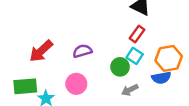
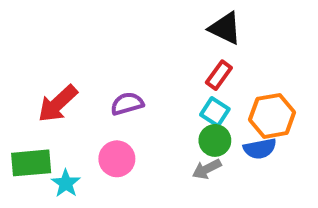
green circle: (120, 67) -> (215, 140), moved

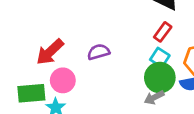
green circle: (215, 140) -> (160, 78), size x1.4
pink circle: (117, 159) -> (63, 80), moved

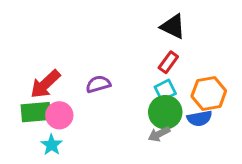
cyan square: (160, 58) -> (165, 90), turned 30
green rectangle: (31, 93) -> (36, 112), moved

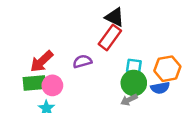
black triangle: (173, 26) -> (115, 17), moved
red rectangle: (168, 62) -> (110, 37), moved, size x1.5
cyan square: (165, 90) -> (134, 66), turned 35

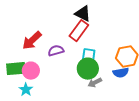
red arrow: (42, 61) -> (32, 41), moved
cyan square: (134, 66) -> (89, 55), moved
green circle: (134, 83) -> (88, 69), moved

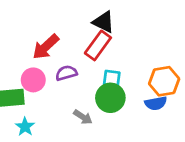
red arrow: (32, 41) -> (46, 47), moved
pink circle: (31, 71) -> (33, 80), moved
gray arrow: (95, 83) -> (83, 117), moved, turned -120

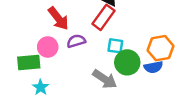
red arrow: (46, 47) -> (58, 18), turned -85
green circle: (110, 98) -> (127, 62), moved
gray arrow: (83, 117) -> (105, 79), moved, size x1.5

